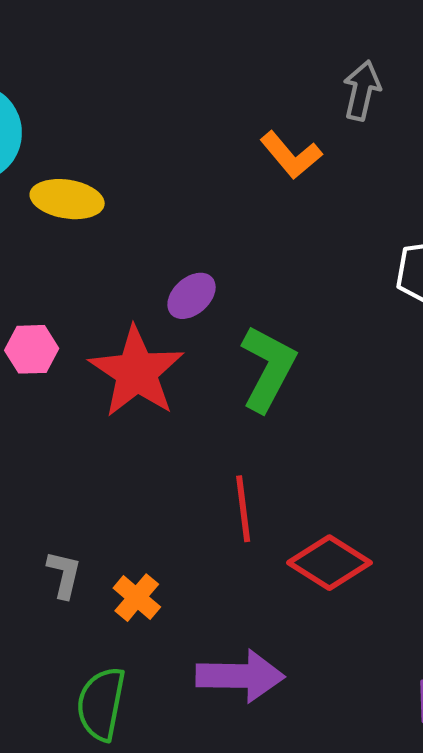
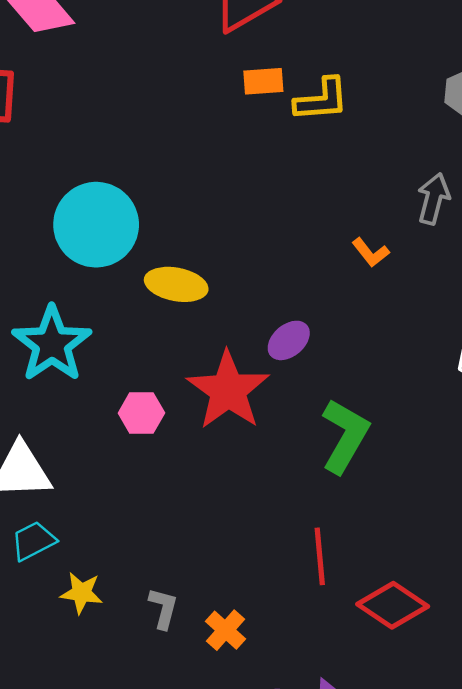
orange L-shape: (291, 155) -> (371, 252), size x0.7
purple ellipse: (192, 296) -> (289, 340), moved
red star: (137, 372) -> (228, 390), moved

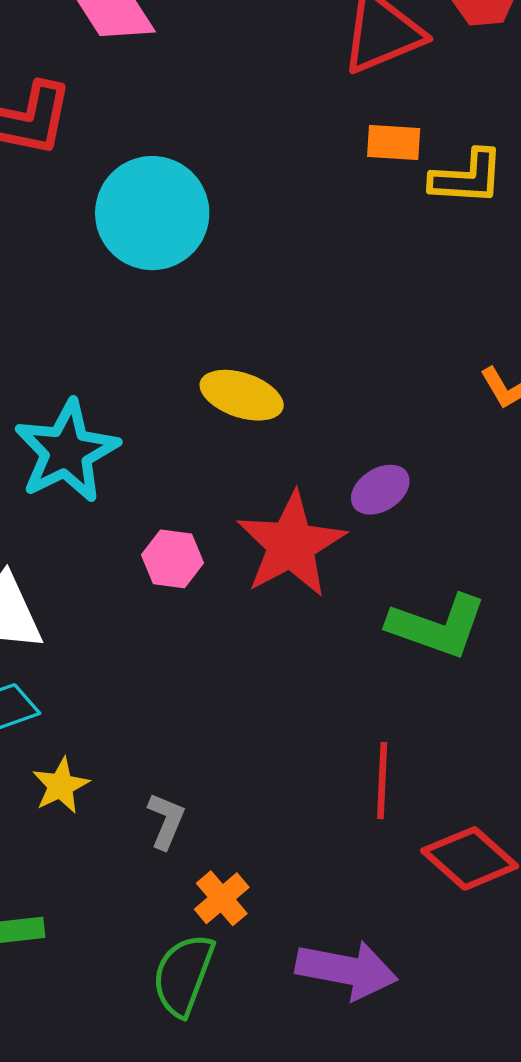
cyan circle: (96, 225) -> (152, 213), moved
green L-shape: (345, 436) -> (437, 626), turned 72
yellow star: (81, 593) -> (61, 786), turned 30
orange cross: (226, 630) -> (222, 898), moved

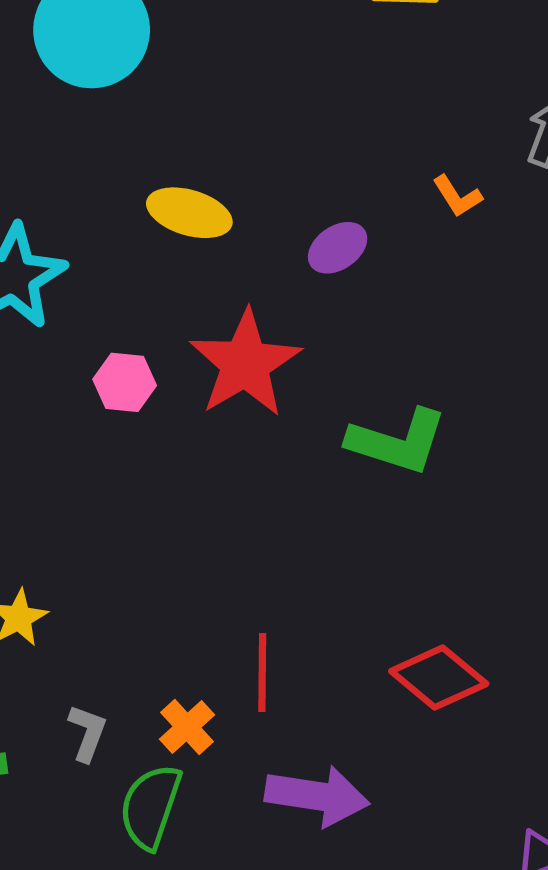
purple ellipse: (380, 490) -> (338, 248), moved
red line: (382, 781) -> (262, 673), moved
gray L-shape: (166, 821) -> (87, 733), moved

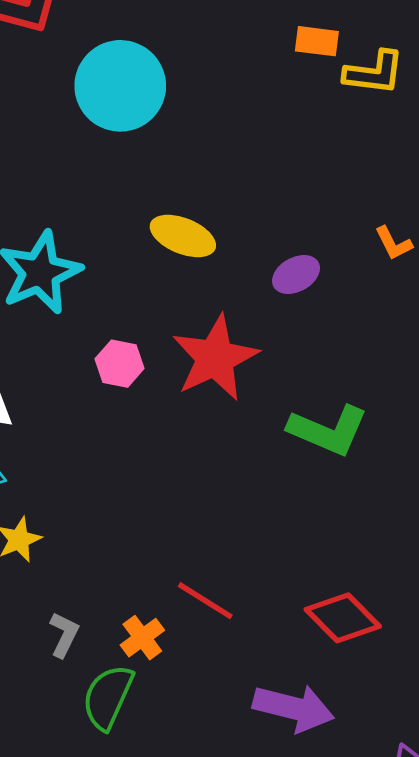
red line: (262, 673) -> (205, 601), turned -64
purple arrow: (317, 796) -> (294, 708), moved

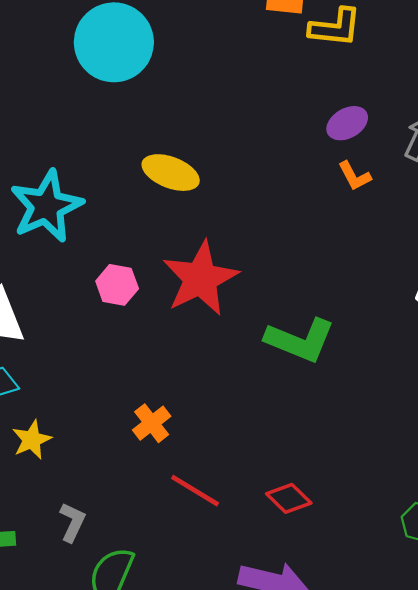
purple ellipse: (296, 274) -> (347, 123), moved
red diamond: (343, 618) -> (289, 498), moved, size x0.7
orange cross: (142, 638) -> (152, 423), moved

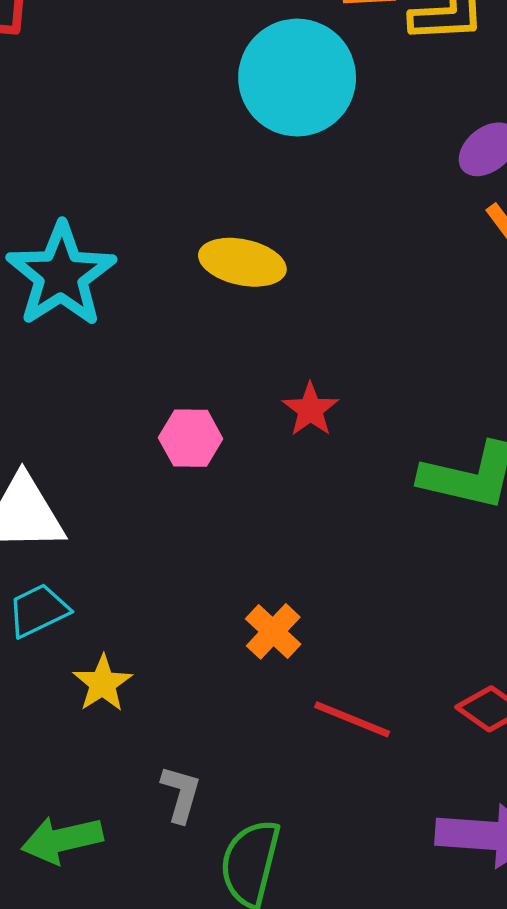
cyan circle: (114, 42) -> (297, 78), moved
cyan star: (46, 206) -> (61, 275), moved
red star: (200, 279) -> (310, 410), size x0.5

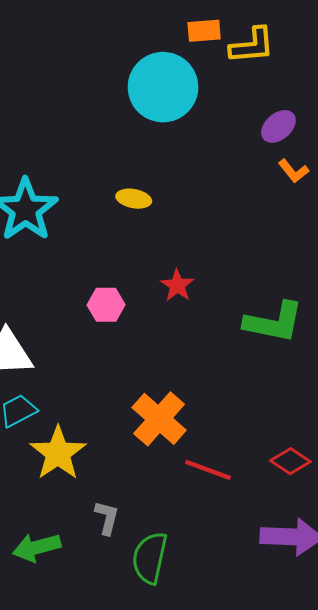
yellow ellipse: (242, 262) -> (134, 199), size x0.7
orange cross: (273, 631) -> (159, 419), size x1.6
yellow star: (103, 683) -> (58, 453), size x1.6

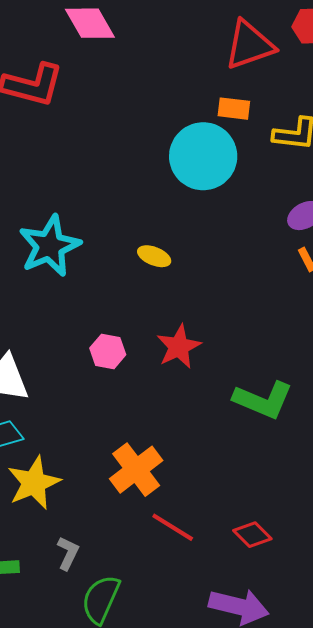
orange rectangle: (204, 31) -> (234, 109), moved
red star: (177, 285) -> (179, 347), size x1.4

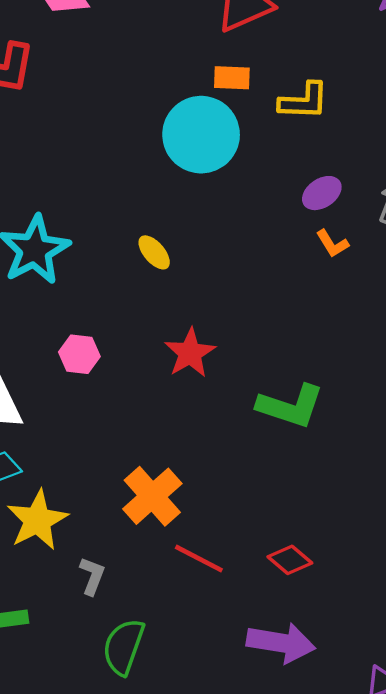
yellow ellipse: (154, 256) -> (154, 252), turned 32
pink hexagon: (108, 351) -> (79, 354), moved
gray L-shape: (68, 553) -> (92, 576), moved

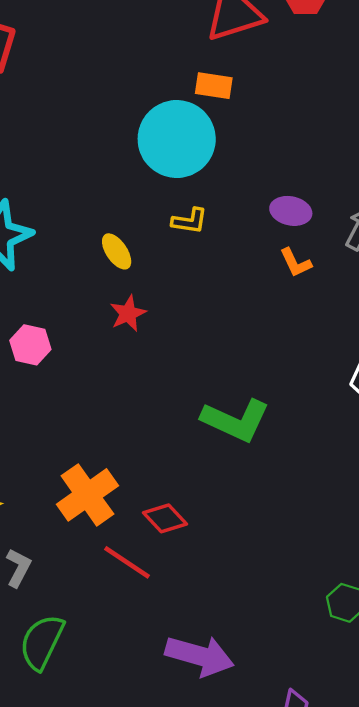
yellow L-shape: (304, 101) -> (190, 221), moved, size x0.7
purple ellipse: (322, 193) -> (291, 211), turned 39
red star: (190, 353) -> (128, 313), moved, size x0.7
red diamond: (290, 560) -> (165, 518), moved

